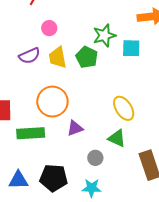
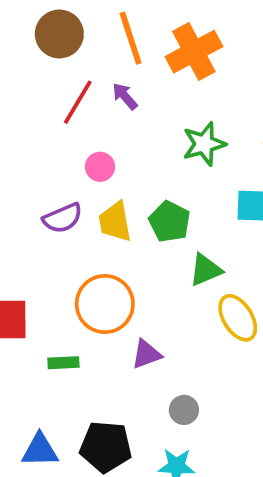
green star: (104, 35) -> (204, 144), moved
green rectangle: (31, 133) -> (63, 363), size x0.6
green triangle: (117, 138) -> (206, 270), moved, turned -48

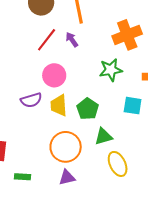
orange cross: (194, 52) -> (127, 35), moved
pink circle: (100, 167) -> (54, 75), size x1.5
orange circle: (105, 304) -> (66, 147), moved

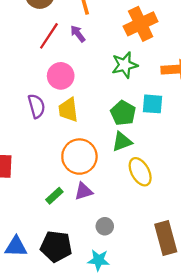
purple semicircle: (31, 100) -> (36, 106), turned -85
green pentagon: (88, 109) -> (123, 113), moved
green rectangle: (23, 177) -> (54, 196), moved, turned -42

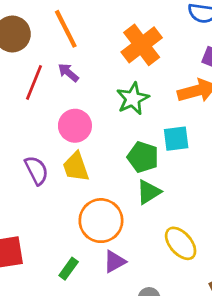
pink circle: (61, 76) -> (75, 126), moved
yellow ellipse: (140, 172) -> (181, 243), moved
green rectangle: (54, 196) -> (69, 269), moved

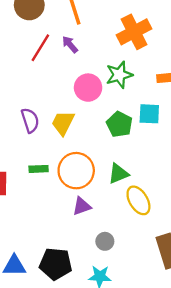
pink circle: (75, 126) -> (88, 88), moved
yellow trapezoid: (76, 167) -> (63, 123), turned 36
green triangle: (149, 192) -> (118, 174), moved
green rectangle: (69, 269) -> (39, 169), moved, turned 42

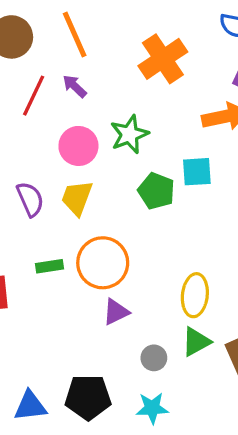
green star: (119, 75) -> (129, 134), moved
pink circle: (88, 88) -> (78, 146), moved
green triangle: (118, 174) -> (196, 342), moved
yellow ellipse: (138, 200) -> (195, 295), turned 44

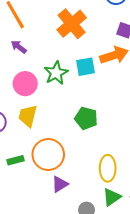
cyan square: (197, 172) -> (86, 67), moved
green pentagon: (156, 191) -> (86, 118), moved

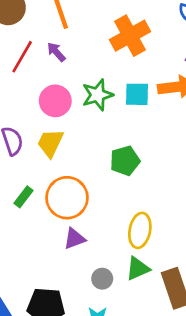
green pentagon: (86, 118) -> (125, 161), turned 30
green rectangle: (15, 160) -> (23, 197), turned -49

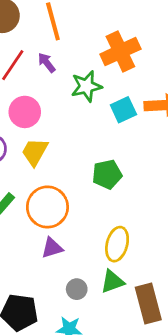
cyan square: (137, 94) -> (123, 110), turned -30
green star: (98, 95) -> (86, 86), moved
pink circle: (55, 101) -> (25, 112), moved

